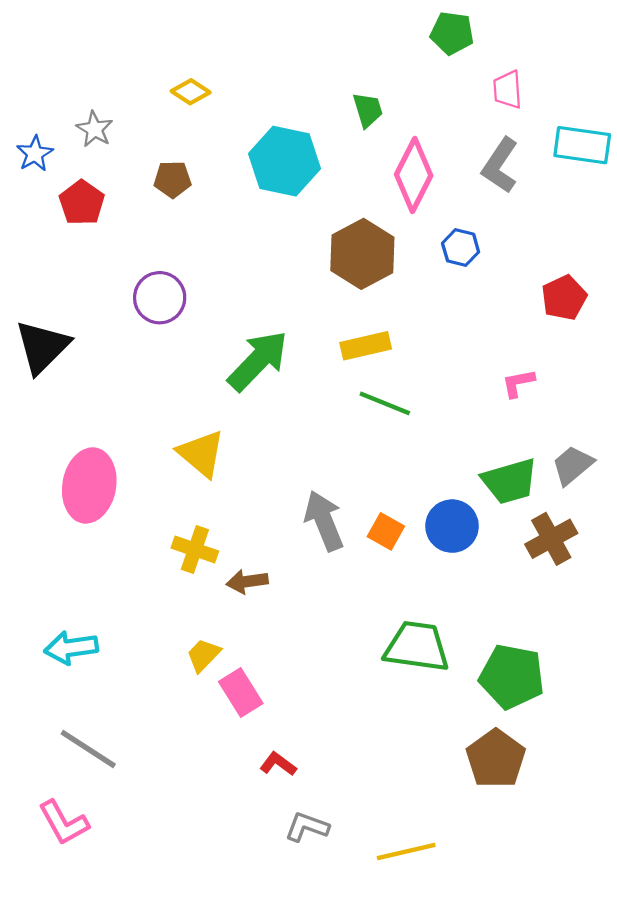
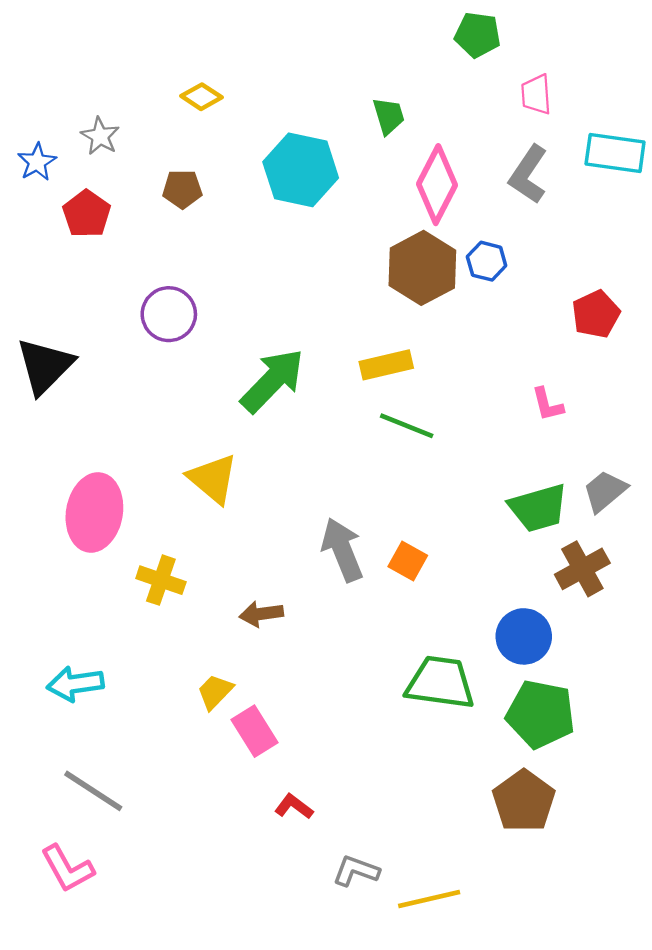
brown hexagon: (362, 254) -> (422, 268), moved
pink L-shape: (518, 383) -> (547, 404), turned -93
blue circle: (452, 526) -> (524, 636), moved
yellow cross: (195, 550) -> (161, 580), moved
gray L-shape: (307, 827) -> (356, 871), moved

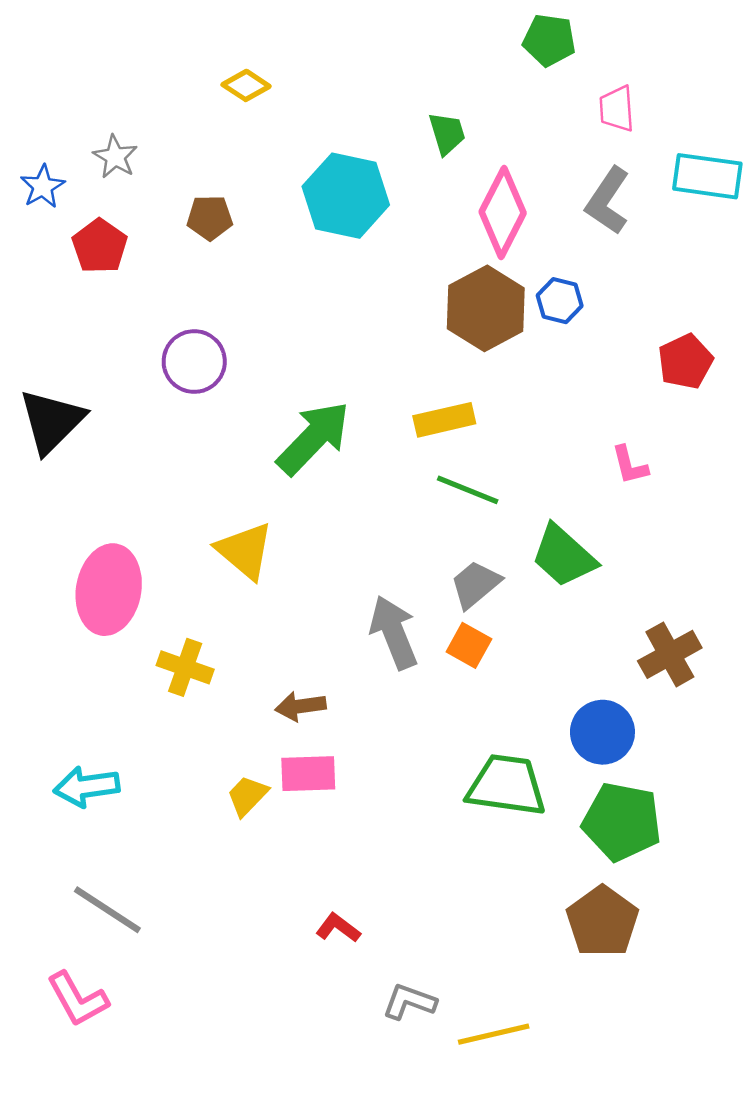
yellow diamond: (201, 97) -> (246, 85), moved
gray trapezoid: (605, 491) -> (475, 584), moved
green trapezoid: (538, 508) -> (564, 556), moved, turned 58
pink rectangle: (254, 731) -> (308, 774), moved, turned -60

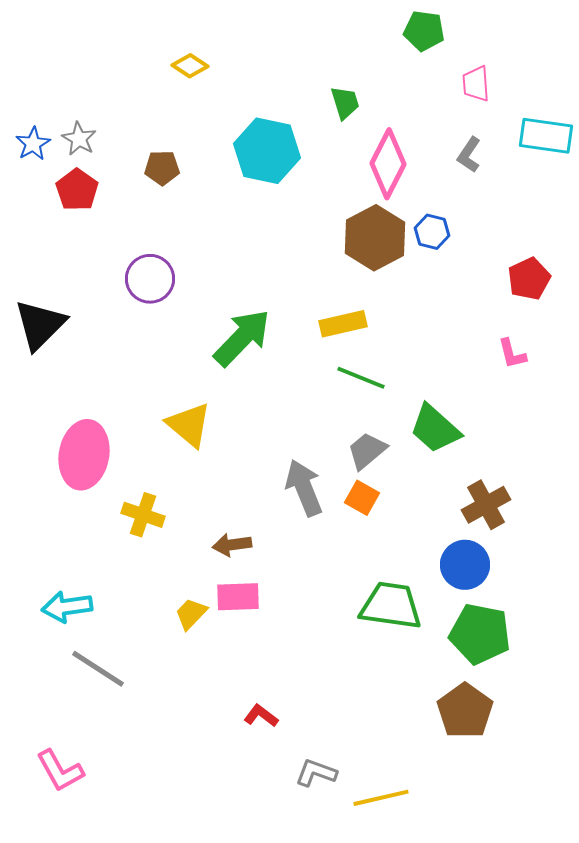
gray star: (115, 157) -> (79, 139), moved
gray L-shape: (608, 201) -> (469, 155), size x0.7
pink L-shape: (630, 465) -> (512, 354), moved
brown cross: (670, 654) -> (486, 505), moved
gray line: (107, 910) -> (98, 669), moved

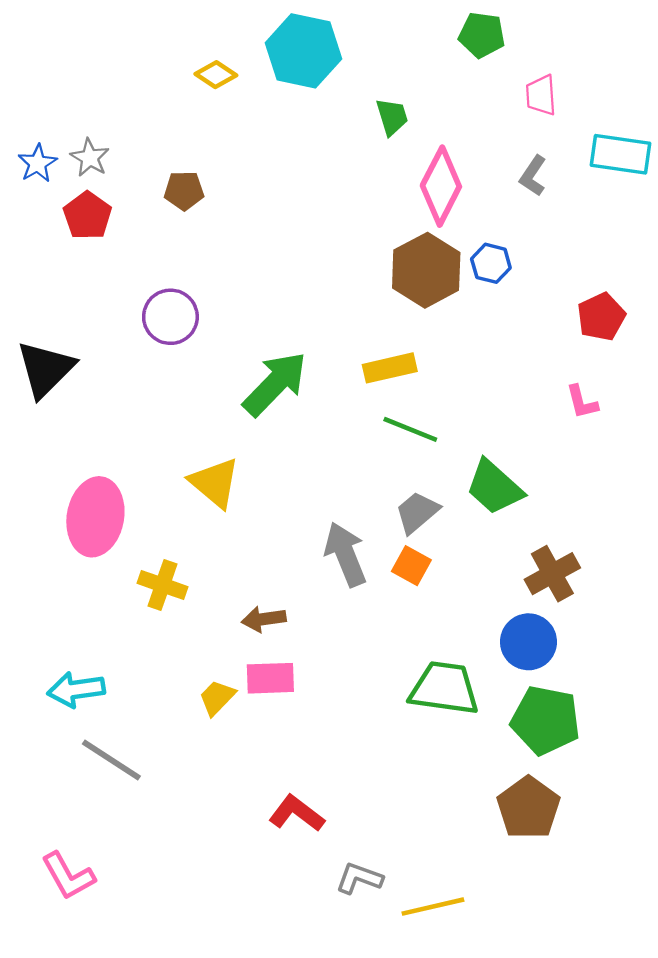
cyan hexagon: (267, 151) -> (303, 51), moved
red L-shape: (261, 716) -> (297, 813), size x1.4

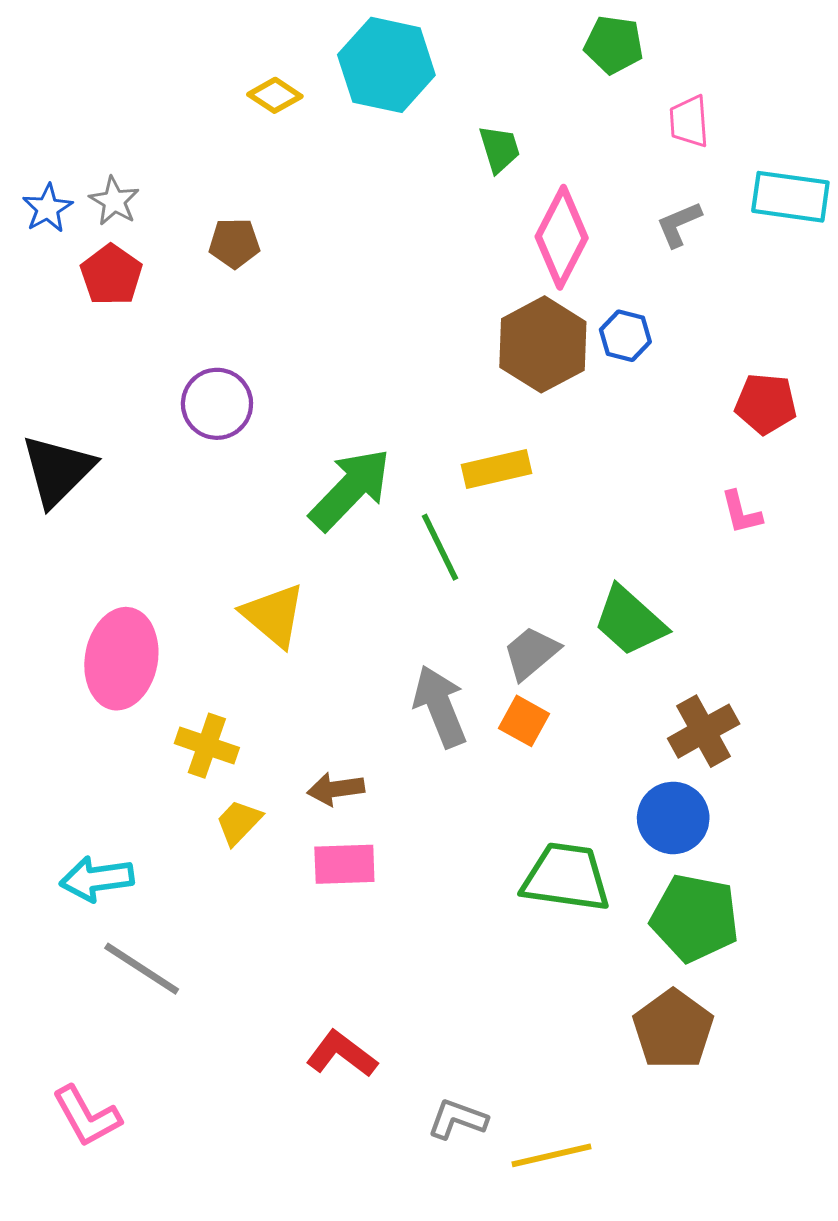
gray L-shape: (533, 176) -> (679, 224), turned 33
red pentagon: (601, 317) -> (766, 404), turned 30
green line: (410, 429) -> (440, 547), moved, turned 42
yellow trapezoid: (217, 698) -> (239, 822), moved
red L-shape: (297, 813) -> (342, 1054), moved

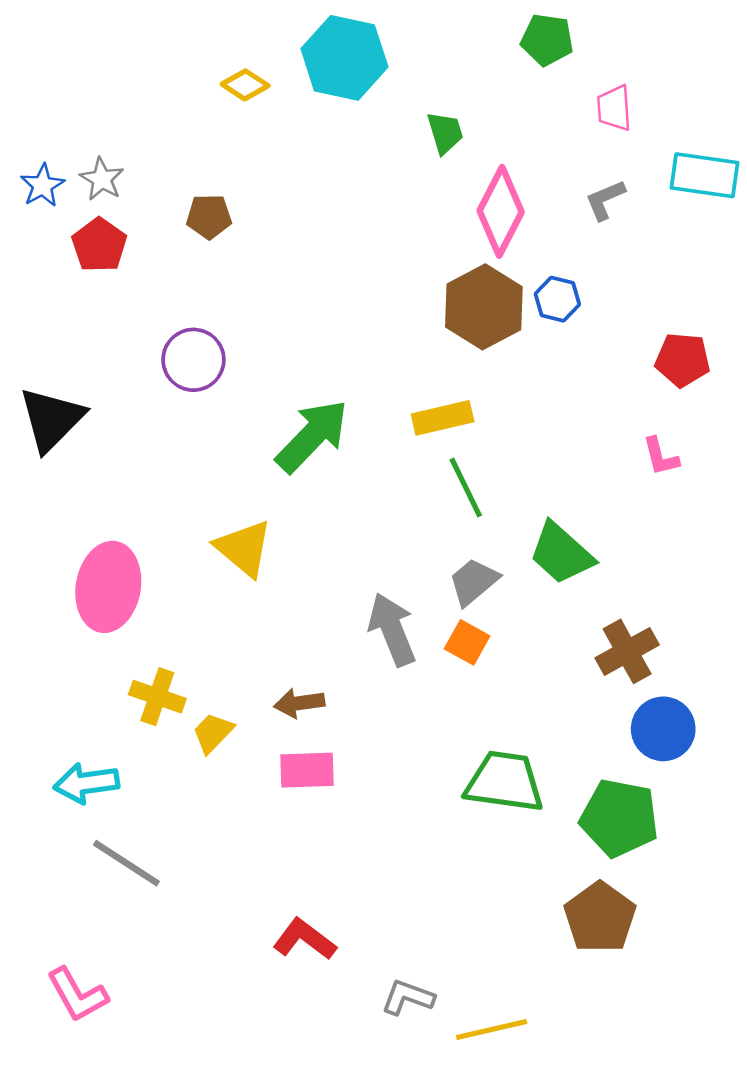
green line: (440, 547) -> (466, 488), moved
yellow cross: (207, 746) -> (157, 697), moved
blue circle: (673, 818) -> (663, 729), moved

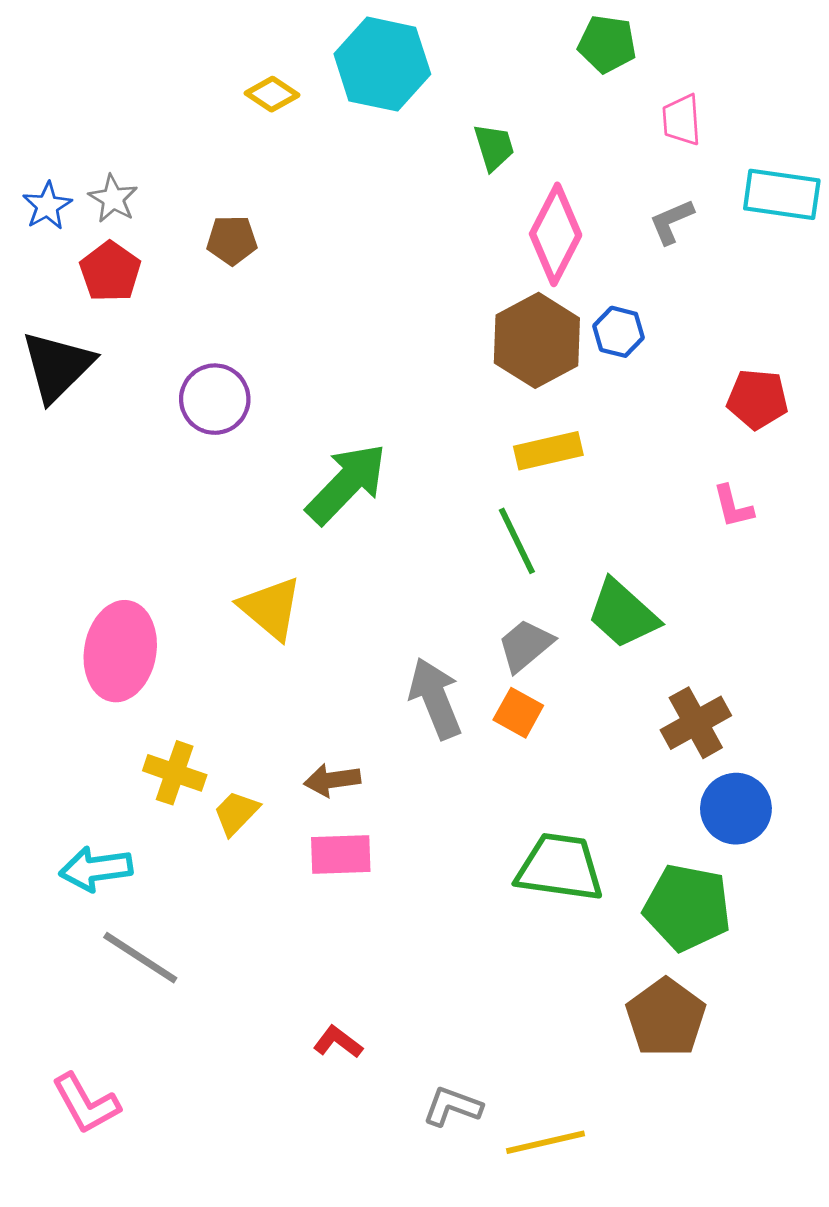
yellow rectangle: (443, 418) -> (548, 451), moved
black triangle: (52, 419) -> (57, 366), moved
red L-shape: (304, 939) -> (338, 1042), size x0.7

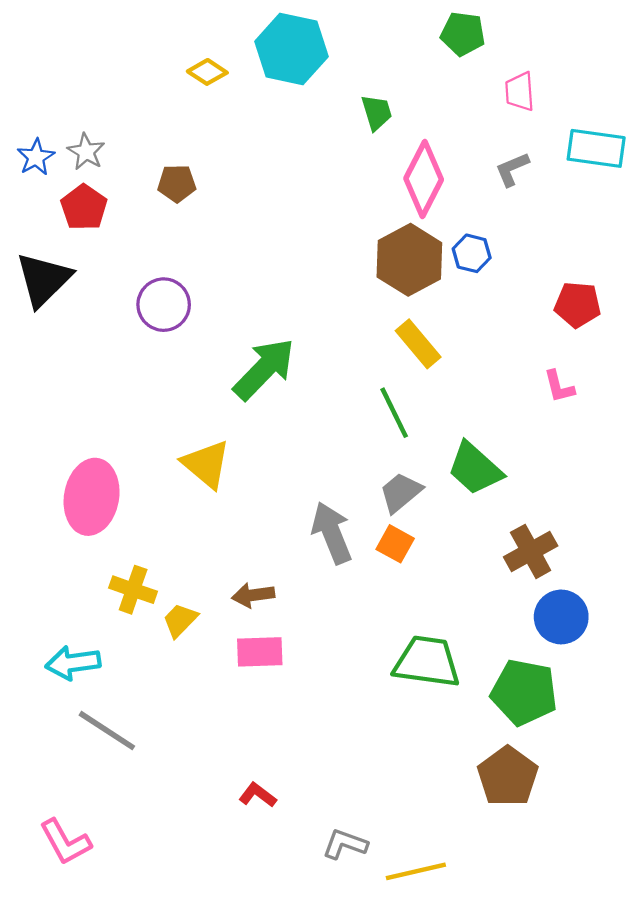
yellow rectangle: (548, 451) -> (418, 344), turned 63

